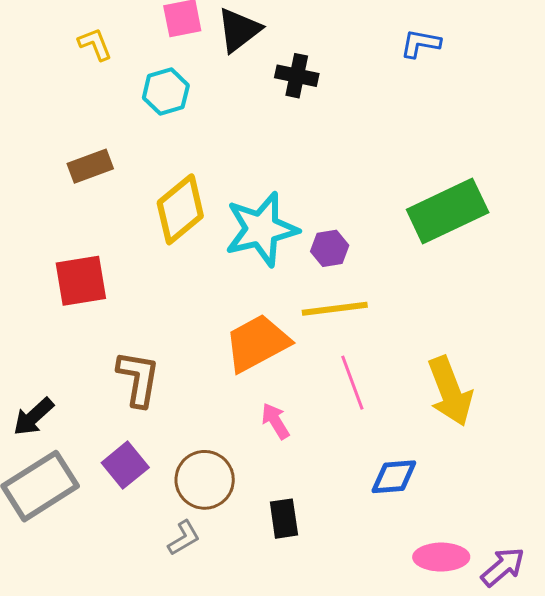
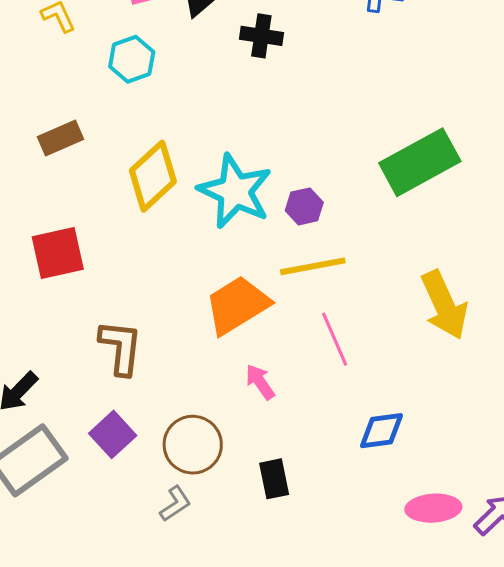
cyan star: (261, 229) -> (235, 191), turned -30
yellow arrow: (450, 391) -> (444, 305), moved

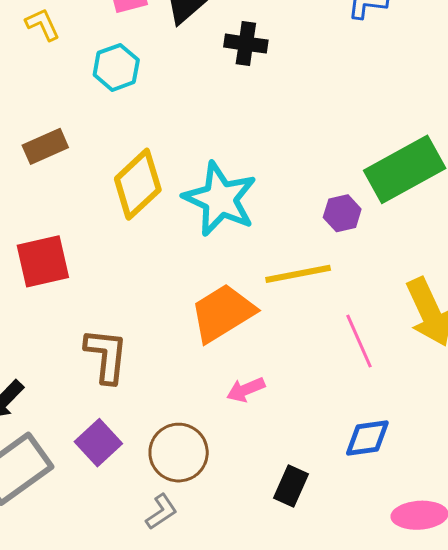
purple hexagon: (304, 206) -> (342, 213), moved
pink line: (335, 339) -> (359, 341), moved
pink arrow: (260, 382) -> (246, 390), turned -78
black rectangle: (274, 479) -> (291, 486), moved, turned 36

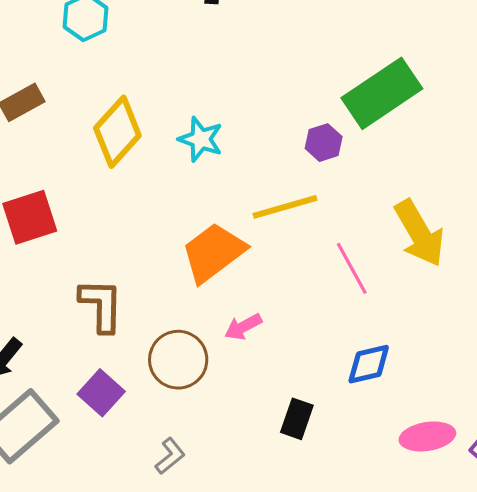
cyan star: (220, 199) -> (201, 139), size x0.6
brown circle: (179, 453) -> (178, 360), moved

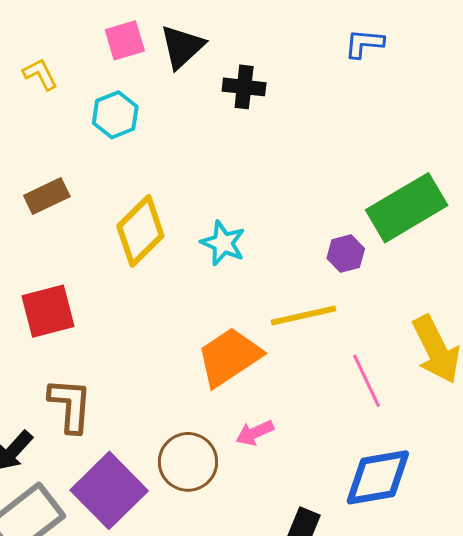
brown L-shape: (101, 305) -> (70, 405), moved
blue diamond: (369, 364) -> (378, 477), size x1.5
purple square: (101, 393) -> (109, 490), size x1.6

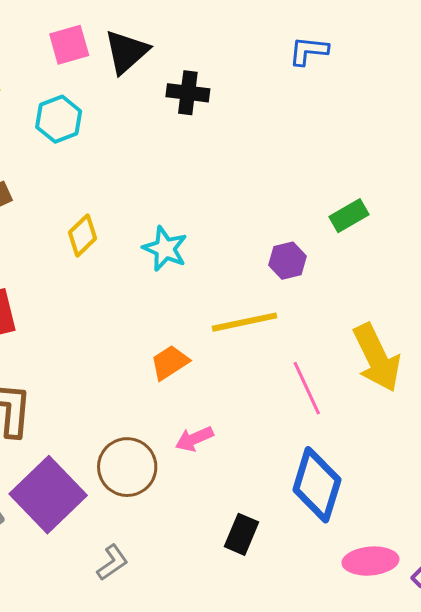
green rectangle: (407, 208) -> (349, 216), size x0.5
yellow diamond: (140, 231) -> (83, 235), size x0.6
orange trapezoid: (229, 357) -> (170, 363), size x0.6
blue diamond: (378, 477) -> (317, 485), turned -64

